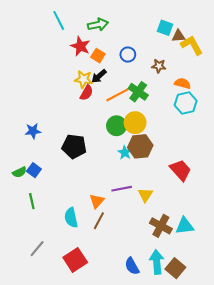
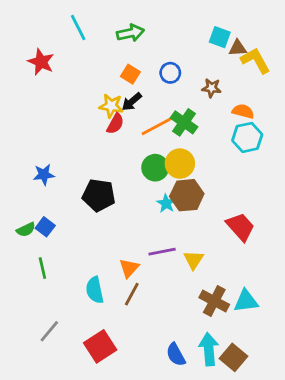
red star: (80, 46) -> (41, 62), moved

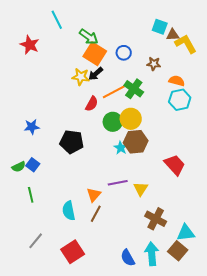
green arrow: (130, 33) -> (89, 37), moved, turned 48
orange square: (130, 74) -> (95, 54), size x1.6
red semicircle: (115, 124) -> (92, 104), moved
cyan triangle: (246, 301) -> (186, 233), moved
brown square: (233, 357) -> (178, 251), moved

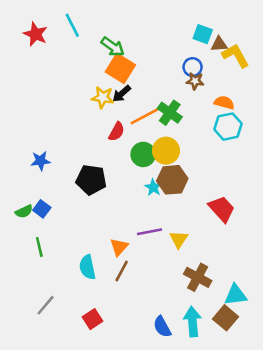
red star: (30, 45) -> (35, 34), moved
blue circle: (124, 53) -> (193, 67), moved
red square: (73, 252) -> (92, 319), size x0.7

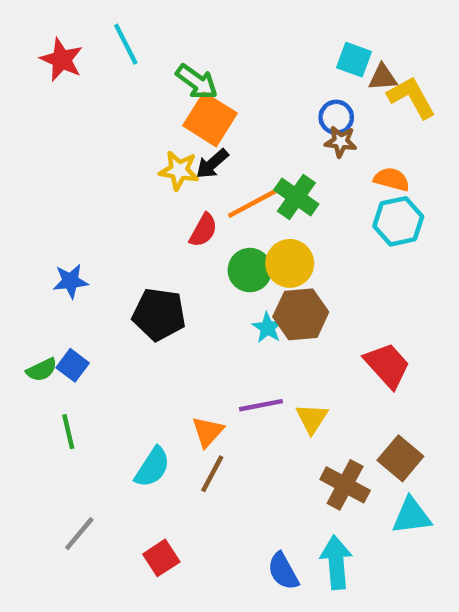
cyan semicircle: (87, 267) -> (152, 467), turned -135
brown square: (225, 318) -> (400, 458), moved

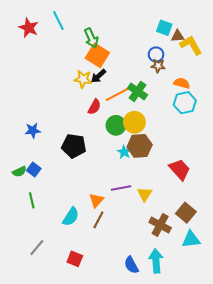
green arrow: (197, 82) -> (91, 38), turned 30
red square: (161, 558) -> (75, 259), turned -35

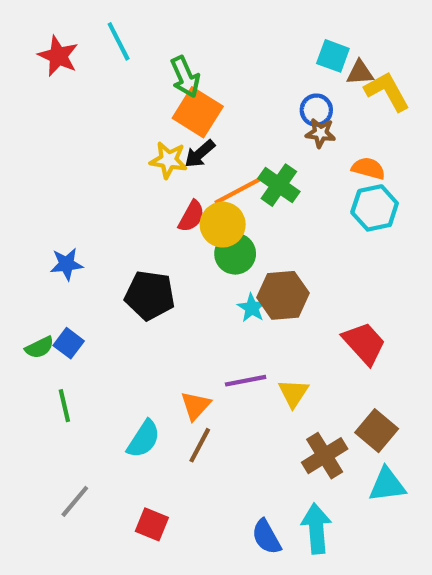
yellow circle: (134, 122) -> (223, 225), moved
brown cross: (160, 225) -> (325, 456), turned 30

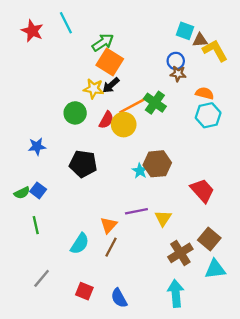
green arrow: (185, 77) -> (103, 42), turned -100
green circle: (235, 254) -> (75, 113), moved
blue semicircle: (266, 537) -> (119, 298), moved

